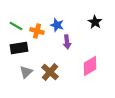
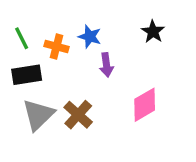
green line: (16, 26) -> (22, 38), turned 32
gray triangle: (26, 72) -> (38, 115), size x1.5

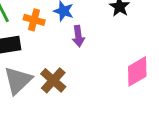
pink diamond: (145, 105) -> (137, 71), moved

